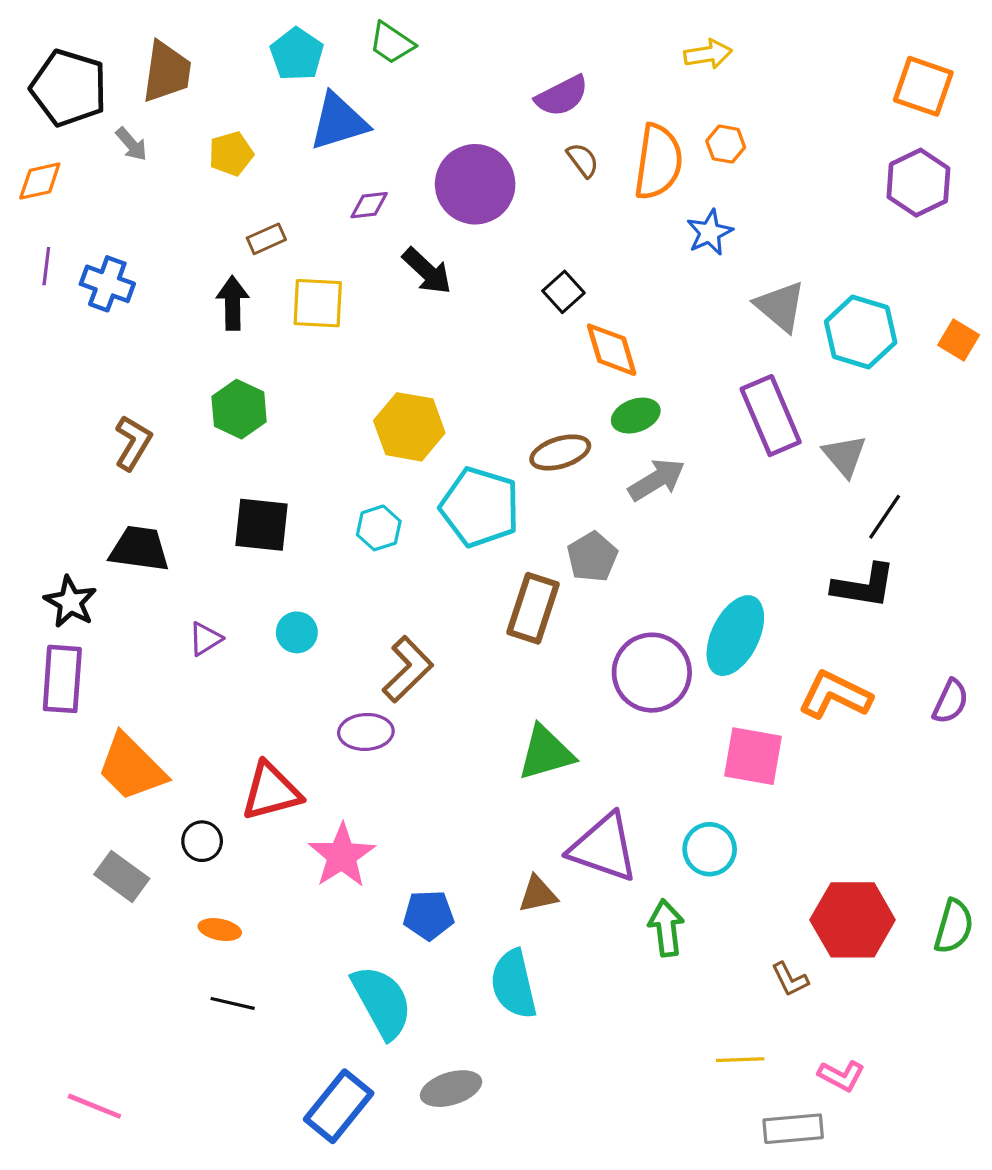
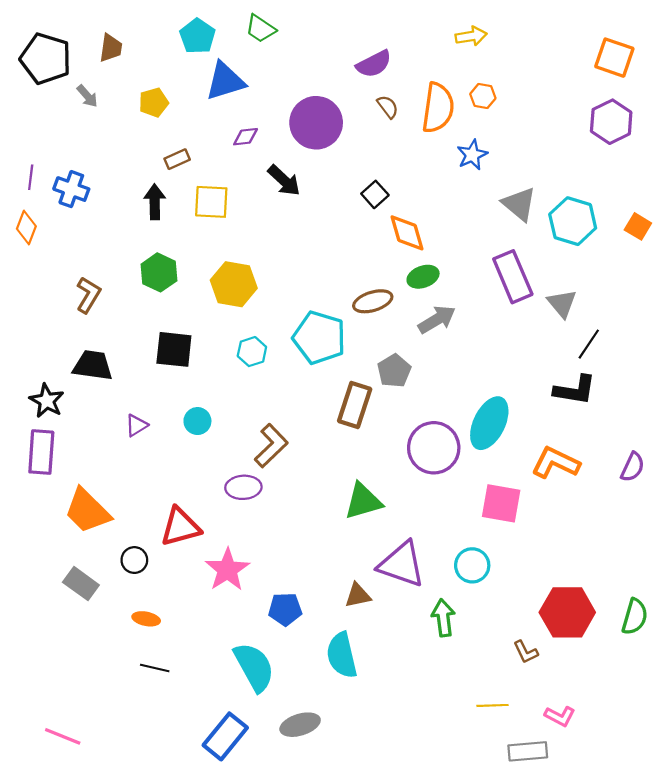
brown trapezoid: (167, 72) -> (111, 48), size x0.7
orange diamond: (40, 181) -> (26, 228), moved, turned -56
yellow hexagon: (409, 427) -> (234, 284), moved

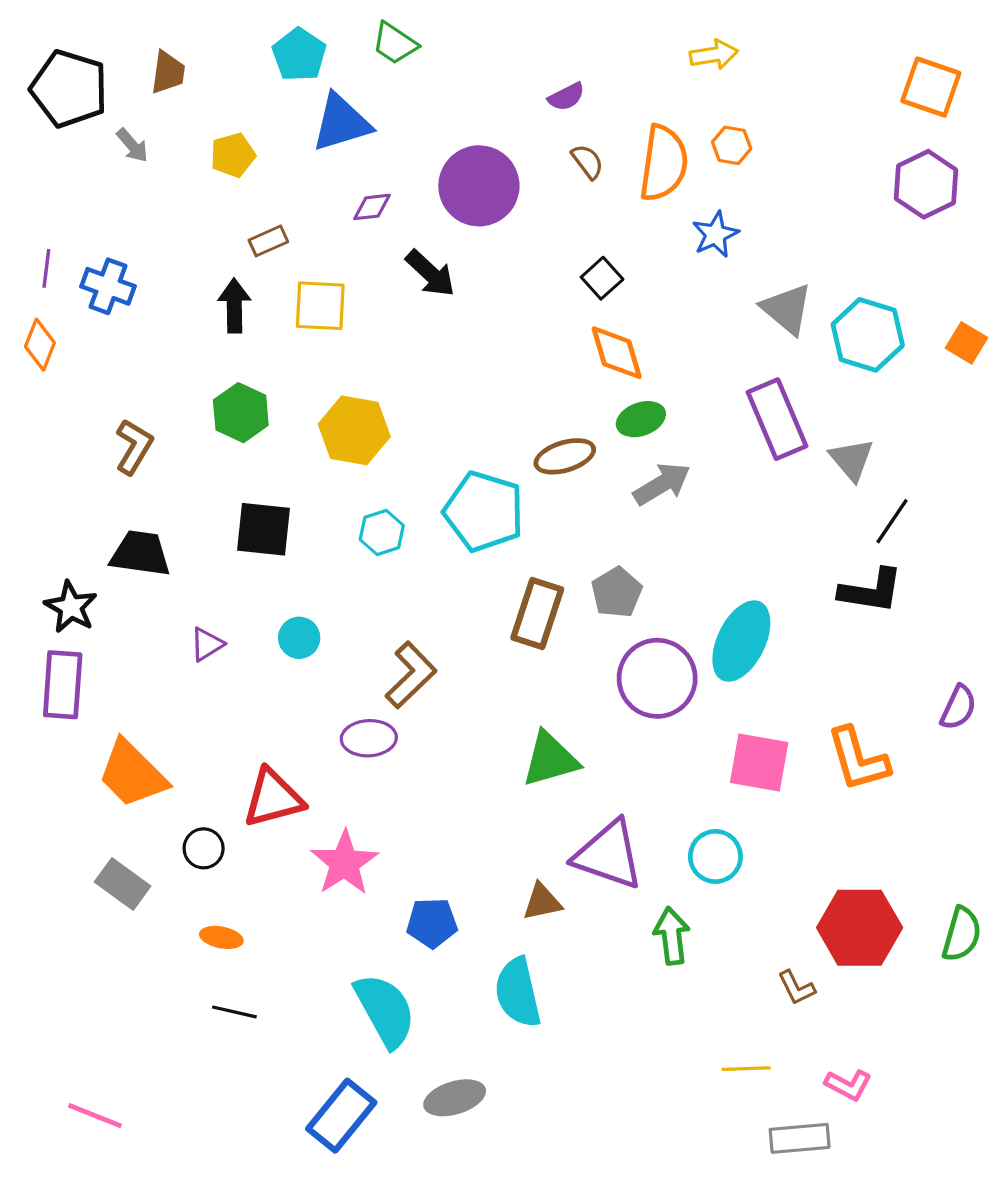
purple semicircle: (374, 64) -> (566, 97), size x0.7
black square: (375, 194) -> (602, 278), moved
gray pentagon: (394, 371) -> (617, 592), moved
orange L-shape: (556, 463) -> (858, 759), moved, turned -132

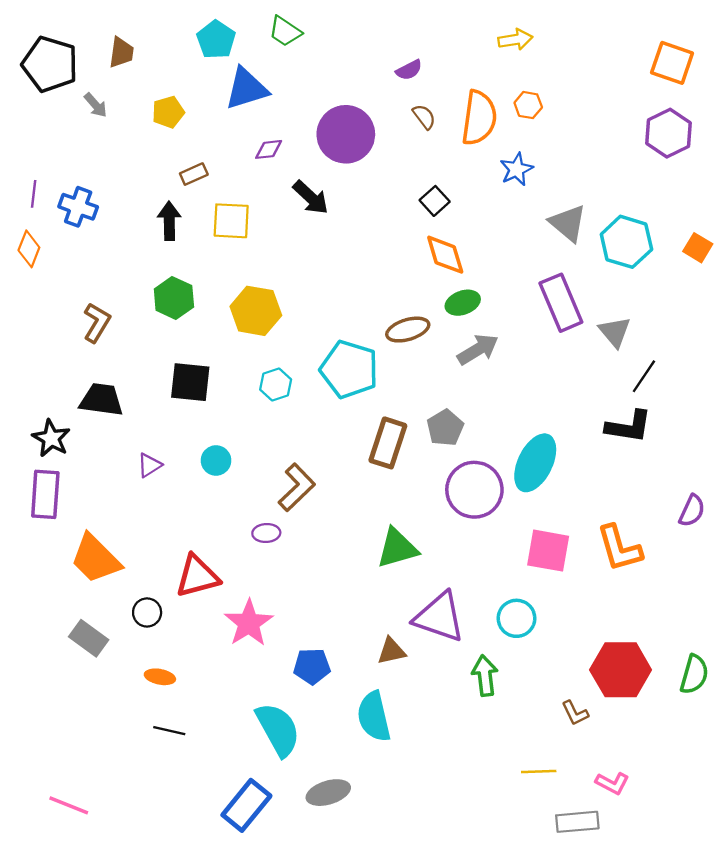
purple ellipse: (369, 738) -> (266, 533), size x0.7

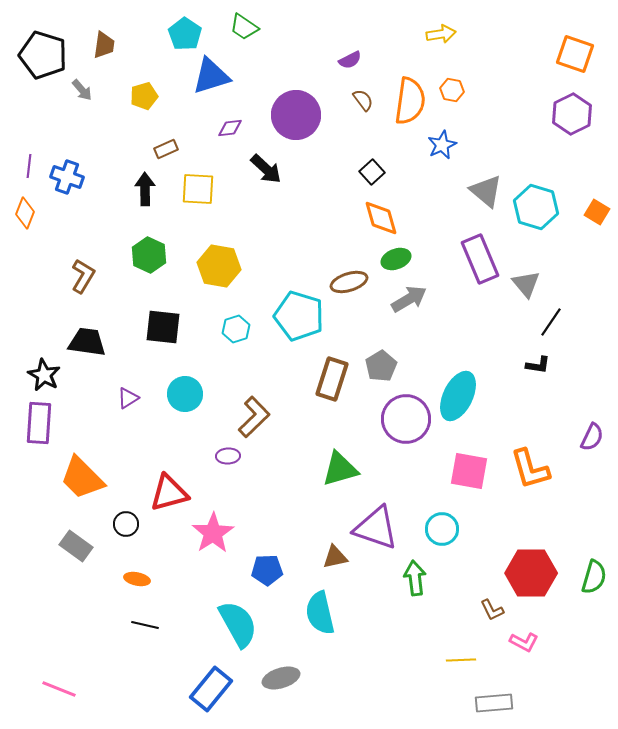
black L-shape: (629, 427) -> (538, 365), size x0.6
cyan circle: (216, 460) -> (185, 394), size x1.4
pink L-shape: (612, 783) -> (524, 642), moved

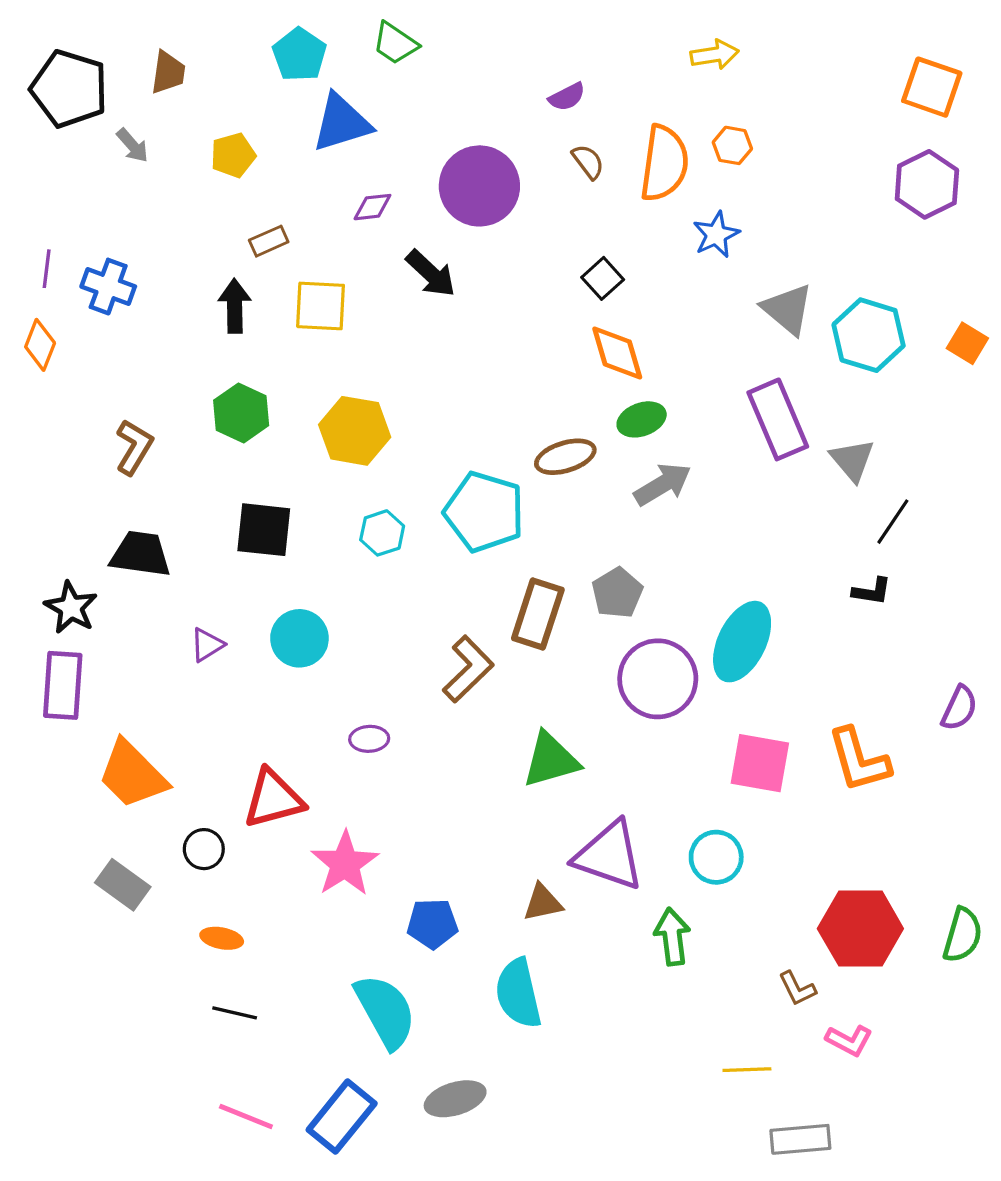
brown L-shape: (254, 417) -> (468, 669), moved
pink line: (59, 689) -> (246, 1117), moved

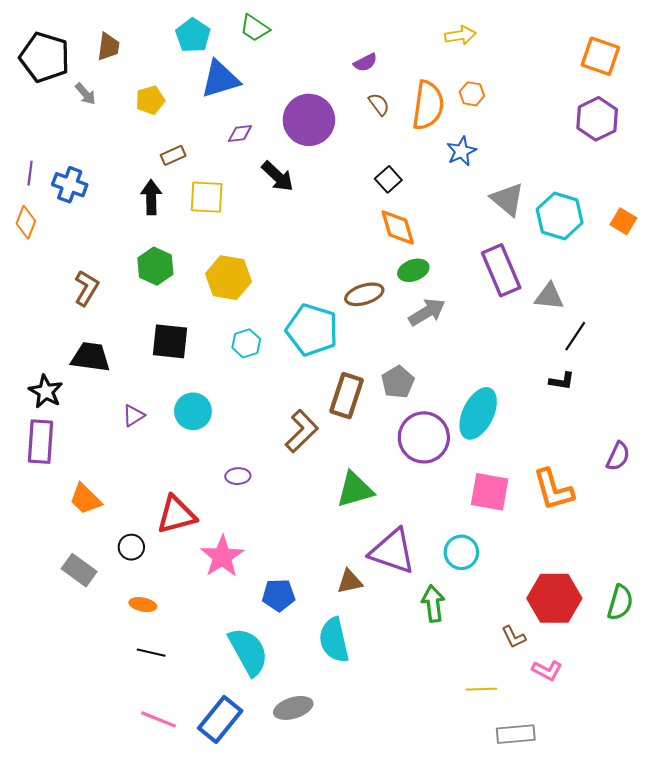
gray triangle: (852, 460) -> (549, 296), turned -44
orange trapezoid: (132, 775) -> (85, 499), size x0.7

